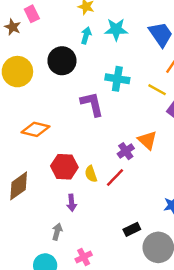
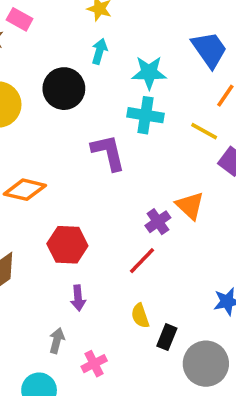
pink rectangle: (32, 14) -> (20, 19), turned -35
cyan star: (116, 29) -> (149, 73), moved
yellow semicircle: (91, 174) -> (140, 316), moved
black rectangle: (132, 229) -> (167, 337), turned -42
pink cross: (84, 257) -> (94, 364), moved

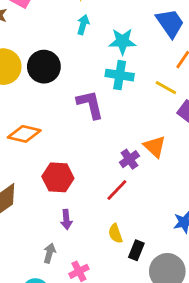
black circle: (64, 89) -> (44, 67), moved

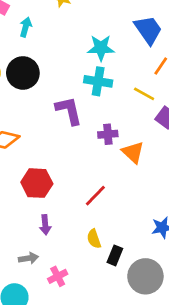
cyan arrow: (83, 25) -> (26, 27), moved
purple cross: (129, 159) -> (108, 134), moved, turned 30
gray arrow: (50, 253) -> (28, 258), turned 66

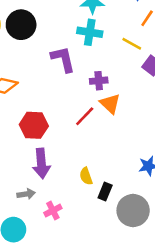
orange triangle: (133, 152) -> (110, 104), moved
red line: (95, 196) -> (85, 116), moved
purple arrow: (45, 225) -> (41, 163), size x1.6

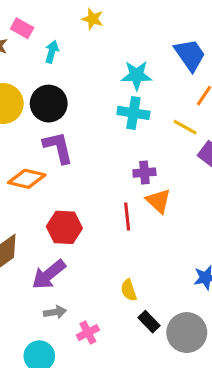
purple L-shape: (63, 59) -> (58, 147), moved
red line: (85, 116) -> (127, 216), turned -50
purple arrow: (41, 163) -> (49, 275), moved, turned 56
black rectangle: (105, 191) -> (149, 322), moved, turned -66

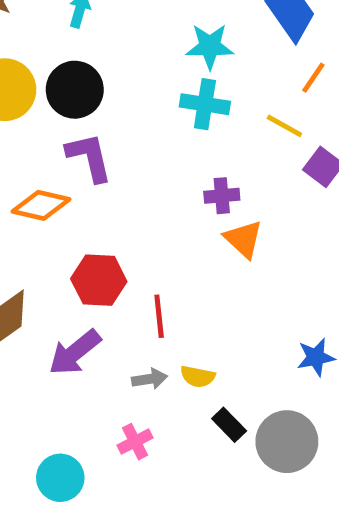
red line: (127, 216) -> (159, 316), moved
yellow semicircle: (129, 290) -> (198, 377), turned -60
gray arrow: (55, 312) -> (149, 379), moved

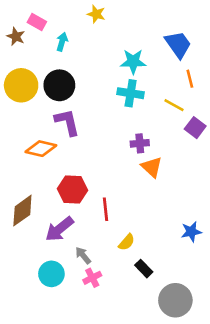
orange line: (313, 78) -> (190, 79), turned -48
yellow semicircle: (198, 377) -> (127, 242), turned -60
gray arrow: (149, 379) -> (83, 255), moved, turned -120
gray circle: (287, 442) -> (175, 300), moved
cyan circle: (60, 478) -> (51, 274), moved

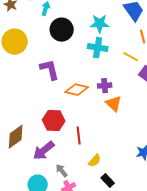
black circle: (59, 85) -> (62, 30), moved
orange diamond: (41, 149) -> (77, 90), moved

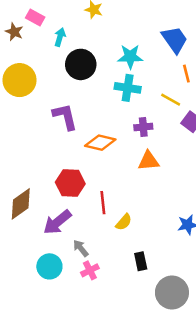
purple cross: (105, 86) -> (143, 127), moved
orange triangle: (114, 104) -> (149, 161), turned -48
yellow semicircle: (95, 161) -> (124, 222), moved
black rectangle: (108, 181) -> (141, 261), turned 32

